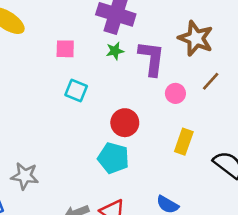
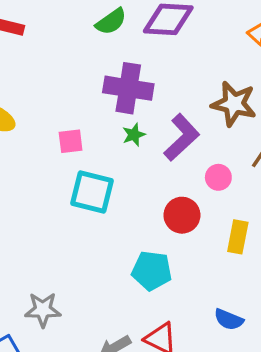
purple L-shape: (152, 58) -> (182, 137), turned 48
cyan square: (76, 91) -> (92, 192), size x1.5
red circle: (125, 123) -> (182, 215), moved

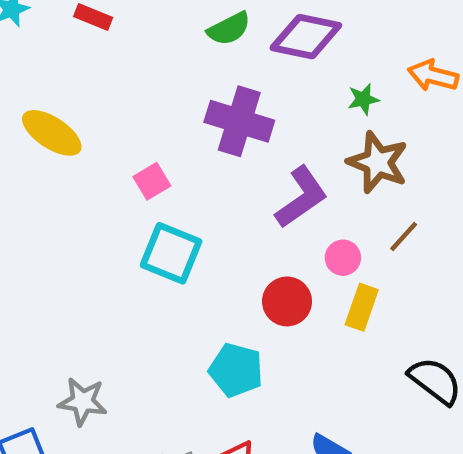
green star: (134, 135) -> (363, 99), moved
pink square: (71, 141) -> (152, 181), turned -32
yellow rectangle: (238, 237) -> (362, 307), moved

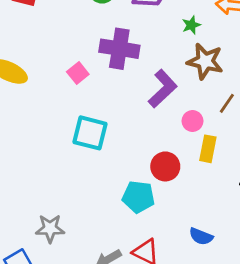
pink square: (152, 181) -> (78, 73), moved
red circle: (287, 301) -> (165, 166), moved

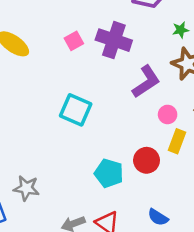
pink square: (78, 73) -> (74, 41), moved
red circle: (165, 166) -> (147, 160), moved

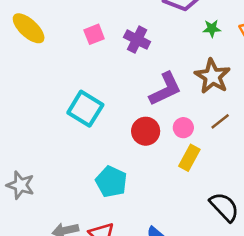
green star: (181, 30) -> (212, 28), moved
purple cross: (114, 40) -> (137, 40), size x0.7
red circle: (147, 160) -> (146, 131), moved

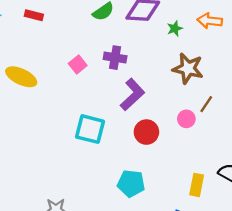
purple L-shape: (165, 89) -> (132, 95), moved
pink circle: (183, 128) -> (186, 119), moved
yellow rectangle: (189, 158) -> (197, 185), moved

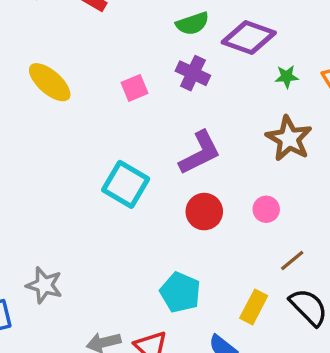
purple cross: (115, 58) -> (193, 73), moved
brown line: (206, 104) -> (292, 260), moved
cyan pentagon: (131, 183) -> (180, 292), moved

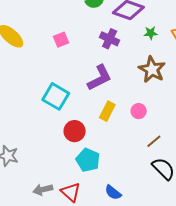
purple cross: (193, 73) -> (110, 39), moved
red circle: (204, 212) -> (75, 131), moved
yellow rectangle: (254, 307) -> (107, 111), moved

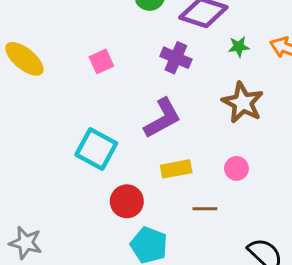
yellow rectangle: (107, 111) -> (176, 169), turned 54
pink circle: (139, 111) -> (236, 168), moved
brown line: (154, 141) -> (205, 209), moved, turned 42

